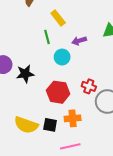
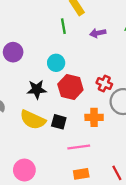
cyan circle: (62, 57) -> (56, 63), moved
black star: (25, 74) -> (37, 89), moved
orange cross: (73, 118) -> (94, 117), moved

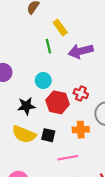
purple arrow: (98, 33) -> (81, 51), size x1.6
red cross: (104, 83) -> (81, 94), moved

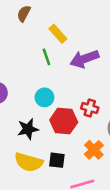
orange cross: (81, 130) -> (94, 150), turned -35

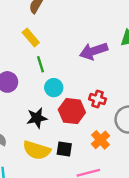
yellow rectangle: (58, 34) -> (31, 38), moved
green line: (46, 57) -> (40, 64), moved

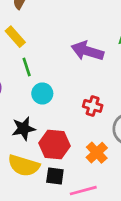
purple arrow: (94, 51) -> (87, 51), turned 36
red hexagon: (72, 111) -> (54, 145), moved
black square: (64, 149) -> (55, 176), moved

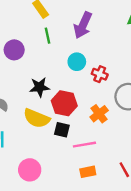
purple arrow: (87, 51) -> (83, 25), moved, turned -88
cyan circle: (42, 93) -> (77, 62), moved

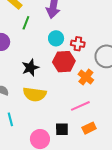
green line: (48, 36) -> (26, 23), turned 48
red hexagon: (64, 103) -> (64, 62), moved
black square: (62, 130) -> (62, 129), moved

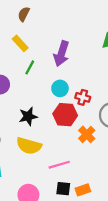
pink line: (80, 106) -> (59, 165), moved
black square: (62, 129) -> (63, 189), moved

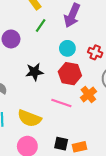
red cross: (83, 97) -> (95, 52), moved
yellow semicircle: (29, 146) -> (29, 118), moved
pink line: (59, 165) -> (61, 103), moved, turned 30

